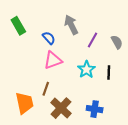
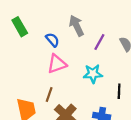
cyan star: (86, 69) -> (93, 74), turned 30
black line: (109, 72) -> (119, 91), moved

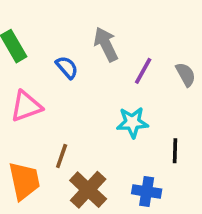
pink triangle: (57, 64) -> (26, 106), moved

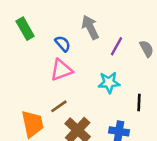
pink triangle: (26, 106) -> (61, 70), moved
brown line: (62, 156) -> (59, 106), turned 36

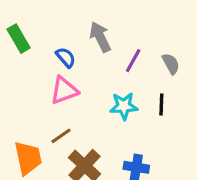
black line: (139, 103) -> (161, 104), moved

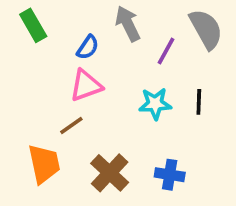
blue semicircle: (66, 57) -> (88, 47), turned 75
gray semicircle: (171, 64) -> (206, 29), moved, size x1.6
brown line: (61, 136) -> (71, 126), moved

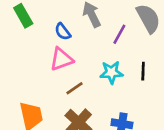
blue semicircle: (88, 47) -> (63, 32), turned 108
brown line: (71, 126) -> (75, 88), moved

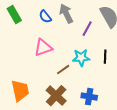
blue semicircle: (63, 32) -> (45, 17), moved
brown line: (75, 88) -> (63, 70), moved

